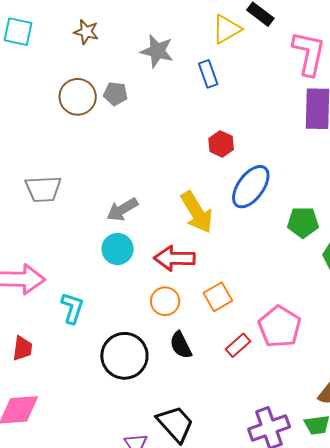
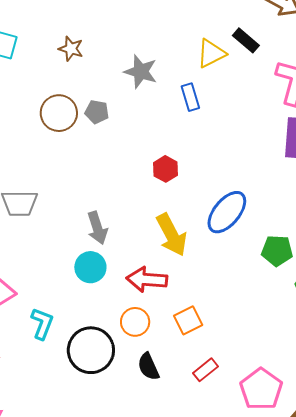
red hexagon: (221, 144) -> (166, 169), moved
gray arrow: (122, 209) -> (97, 228), turned -80
pink pentagon: (280, 327) -> (261, 389), moved
black circle: (124, 356) -> (91, 350), moved

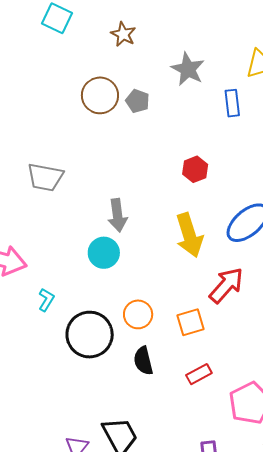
red arrow: (147, 280) -> (226, 285), moved, turned 117
cyan L-shape: (42, 324) -> (46, 300), size x0.7

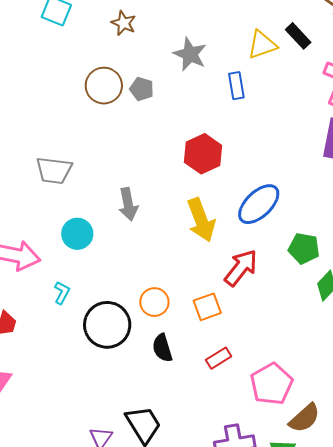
red hexagon: (195, 169) -> (203, 154), size x1.5
cyan circle: (104, 253) -> (77, 234), moved

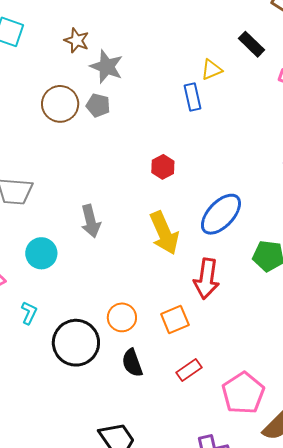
yellow triangle: (262, 45) -> (212, 70), moved, size x0.7
gray star: (190, 54) -> (107, 67), moved
red hexagon: (203, 154) -> (163, 167), size x0.6
red arrow: (241, 268) -> (207, 279), turned 153

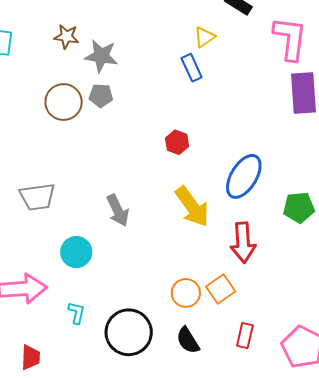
orange circle: (122, 317) -> (186, 293), moved
red rectangle: (189, 370) -> (245, 336), turned -30

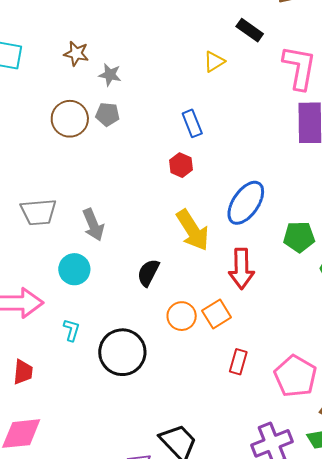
gray star: (101, 56) -> (110, 75), size x0.7
blue rectangle: (192, 68) -> (192, 123), moved
gray arrow: (118, 210) -> (93, 225), moved
black semicircle: (188, 340) -> (148, 273), moved, turned 56

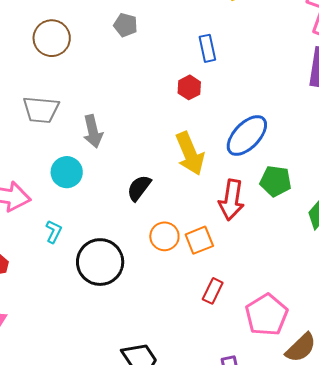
brown circle: (70, 119) -> (52, 38), moved
green pentagon: (299, 237) -> (276, 181), moved

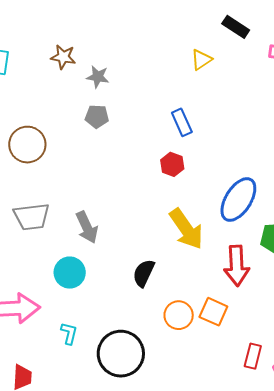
orange square: (199, 240) -> (213, 312), turned -32
red rectangle: (213, 291) -> (253, 356), moved

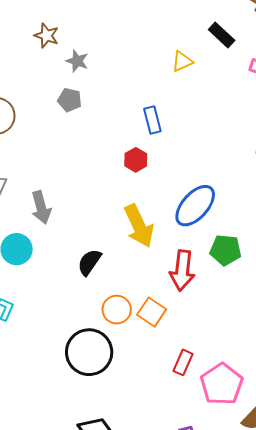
black circle: (121, 354) -> (89, 352), moved

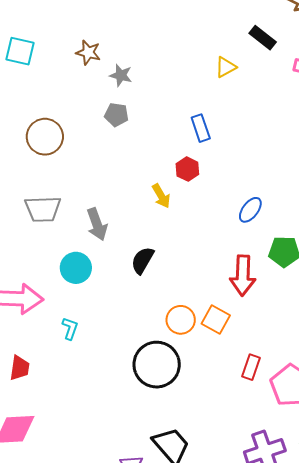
blue ellipse: (195, 206) -> (250, 210), size x0.6
yellow arrow: (139, 226) -> (161, 196), moved, size x0.6
black semicircle: (89, 262) -> (143, 260), moved

